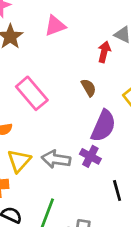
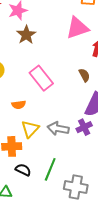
pink triangle: (55, 26) -> (77, 28), moved, size x1.4
purple cross: (90, 156) -> (84, 127), turned 35

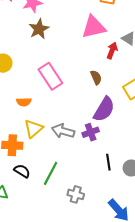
gray cross: (76, 187) -> (76, 194), size x0.7

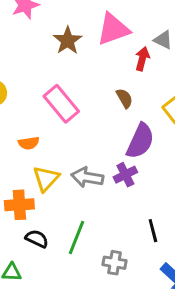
brown star: (39, 29) -> (68, 41), moved
black line: (108, 162) -> (153, 231), moved

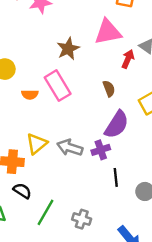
brown star: (68, 41) -> (68, 49), moved
orange semicircle: (29, 143) -> (30, 95), moved
black line: (153, 231) -> (116, 177), moved
green line: (76, 237) -> (45, 212), moved

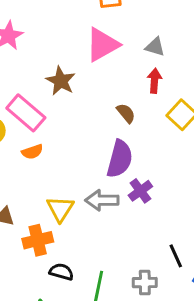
red arrow: (128, 59) -> (155, 81), moved
pink rectangle: (58, 86) -> (26, 113), moved
purple semicircle: (117, 125) -> (120, 159), moved
black line: (116, 177) -> (176, 256), moved

